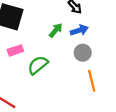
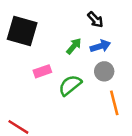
pink rectangle: (15, 50) -> (42, 71), moved
green semicircle: (38, 65) -> (70, 85), moved

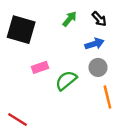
black arrow: (95, 20) -> (99, 19), moved
green arrow: (74, 46) -> (70, 19), moved

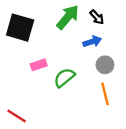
green arrow: (70, 19) -> (68, 17), size x1.6
gray circle: (98, 67) -> (105, 65), moved

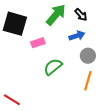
pink rectangle: (39, 65) -> (38, 43), moved
orange line: (105, 94) -> (88, 81), turned 30

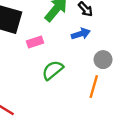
gray circle: (88, 56) -> (103, 60), moved

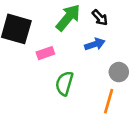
green semicircle: (53, 70) -> (64, 83), turned -35

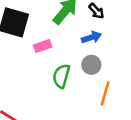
gray circle: (119, 72) -> (91, 65), moved

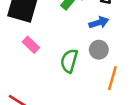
pink rectangle: (43, 46) -> (31, 45), moved, turned 63

